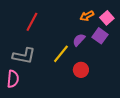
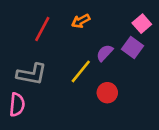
orange arrow: (87, 16) -> (81, 21), moved

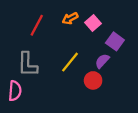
pink square: (142, 24) -> (93, 23), moved
purple semicircle: (105, 53) -> (102, 61), moved
gray L-shape: (32, 74) -> (28, 64), turned 80

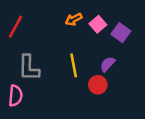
red line: (37, 25) -> (16, 27), moved
purple square: (115, 41) -> (121, 33), moved
yellow line: (70, 62) -> (74, 65), turned -50

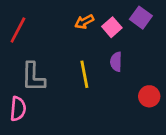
purple square: (121, 33) -> (141, 18), moved
purple semicircle: (108, 64) -> (116, 62), moved, turned -42
red circle: (98, 85) -> (149, 96), moved

